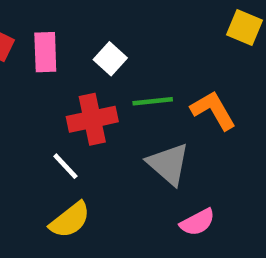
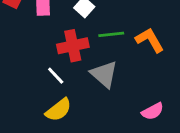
gray triangle: (168, 164) -> (104, 74), moved
pink semicircle: (197, 222) -> (153, 111), moved

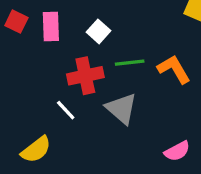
yellow semicircle: (59, 110) -> (36, 150), moved

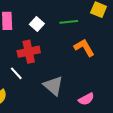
green line: (130, 63) -> (69, 22), moved
gray triangle: (121, 109) -> (53, 86), moved

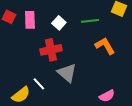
white line: (16, 73) -> (39, 84), moved
gray triangle: (53, 86) -> (67, 73), moved

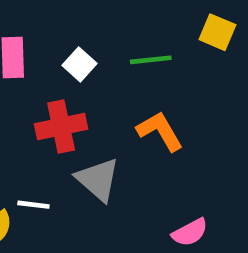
orange L-shape: (105, 46) -> (160, 131), moved
white line: (39, 84) -> (33, 205), turned -40

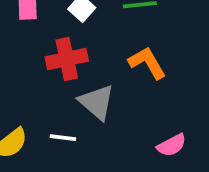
white line: (33, 205) -> (63, 138), moved

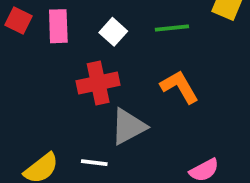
gray triangle: (97, 102) -> (128, 127), turned 51

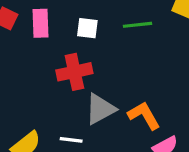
white square: (113, 32) -> (87, 28), turned -35
orange L-shape: (180, 87) -> (144, 116), moved

